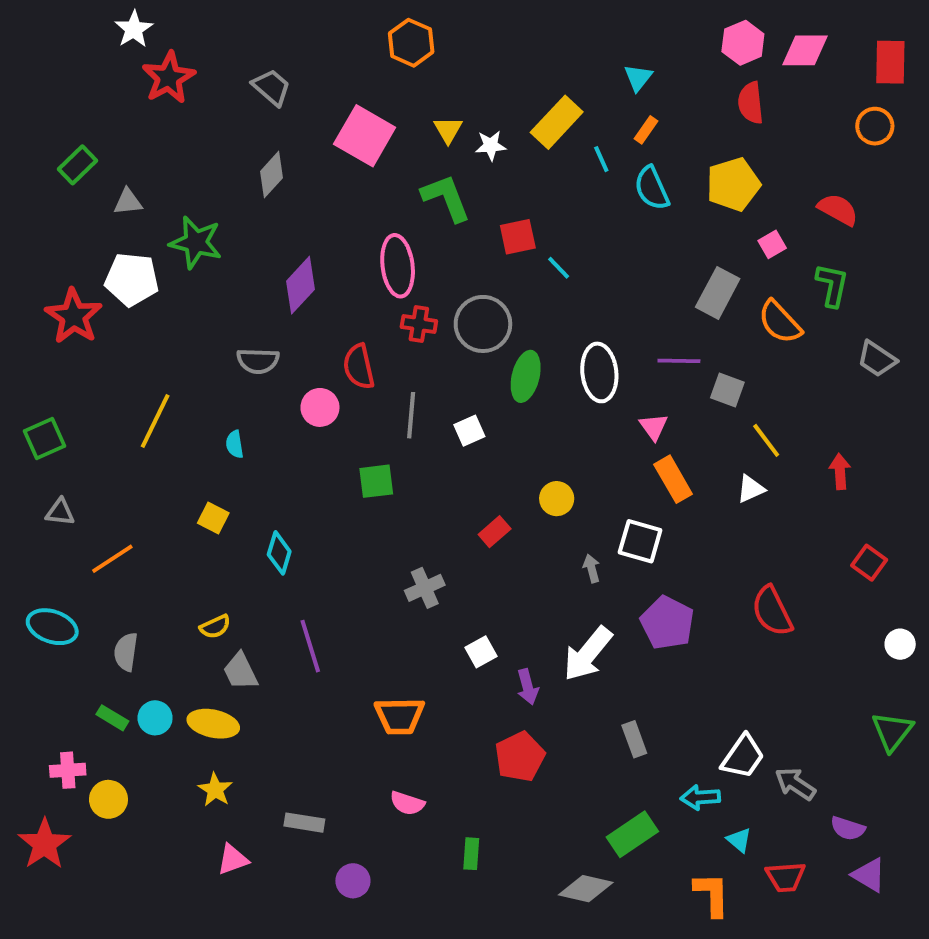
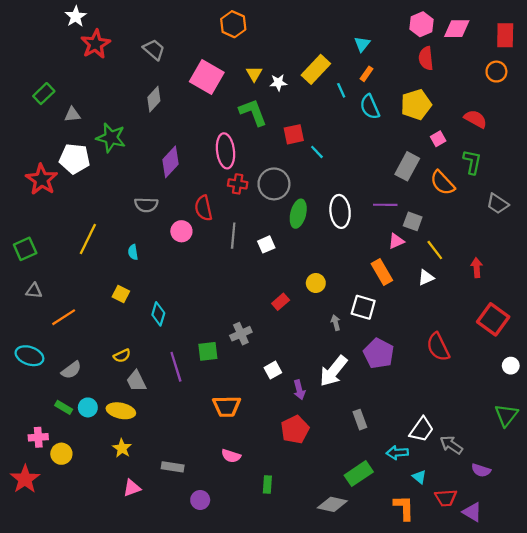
pink triangle: (654, 427) -> (396, 241), moved, turned 42
green square: (376, 481) -> (208, 351), moved
red square: (869, 563) -> (493, 319), size x1.6
gray semicircle: (126, 652) -> (71, 370), turned -135
purple triangle: (869, 875) -> (472, 512), moved

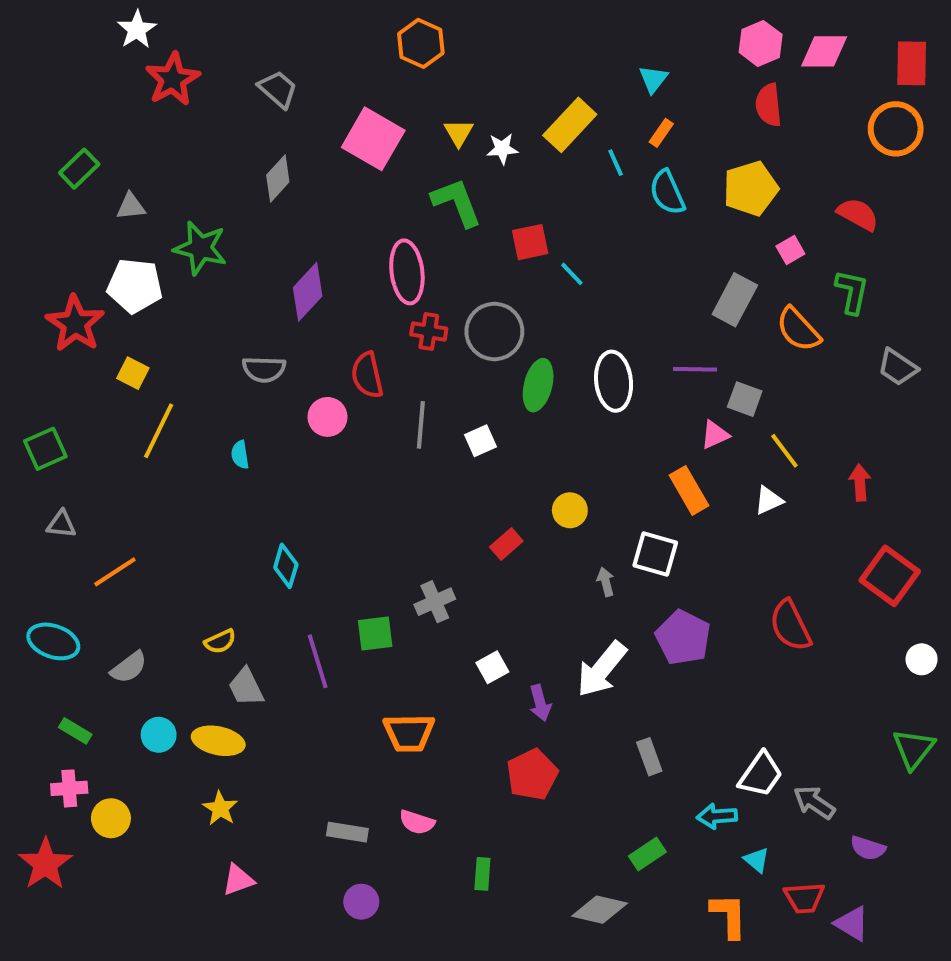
orange circle: (496, 72) -> (896, 129), size x1.4
yellow square: (121, 294) -> (133, 373), moved
green rectangle: (64, 407) -> (75, 731), moved
gray rectangle: (173, 467) -> (347, 832), moved
green rectangle: (359, 474) -> (647, 854), size x0.7

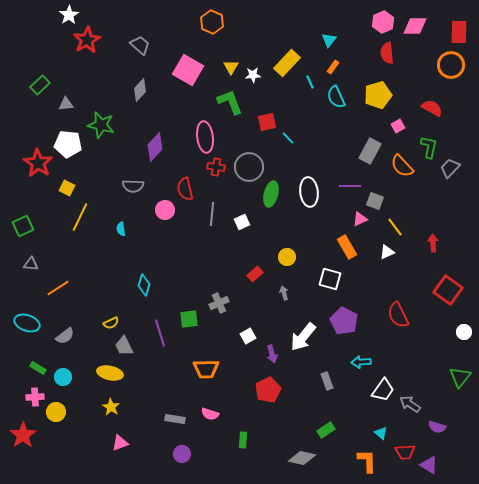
gray trapezoid: (898, 367) -> (450, 168), moved, turned 100
gray arrow: (606, 582) -> (284, 293), moved
cyan circle: (159, 735) -> (63, 377), moved
cyan arrow: (717, 816) -> (361, 362), moved

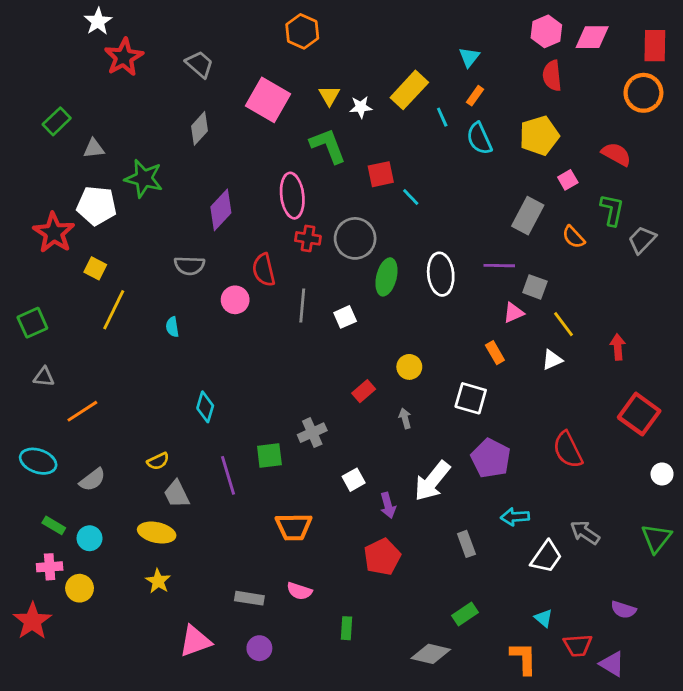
orange semicircle: (402, 166) -> (574, 237), size x0.7
orange rectangle: (347, 247) -> (495, 353), size x0.7
gray arrow: (410, 404) -> (585, 533), moved
pink triangle: (120, 443) -> (195, 641), moved, size x1.4

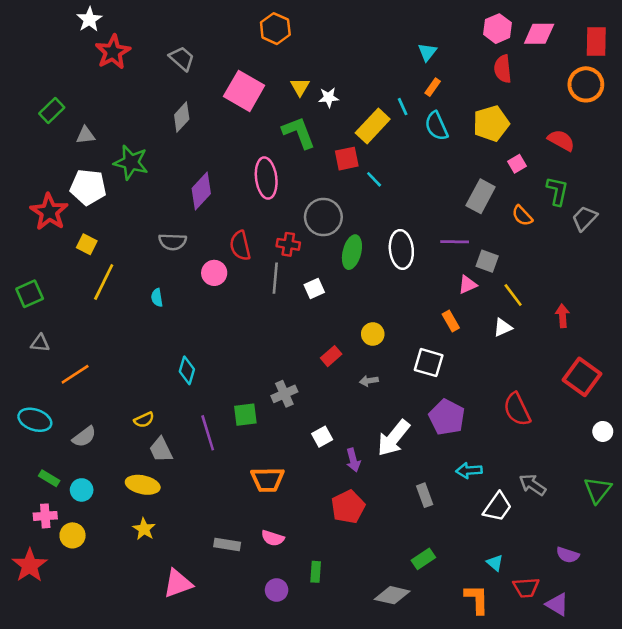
yellow rectangle: (409, 90) -> (373, 126), moved
red cross: (308, 238) -> (288, 244), moved
gray arrow: (405, 418) -> (369, 381), turned -84
purple circle: (259, 648) -> (277, 590), moved

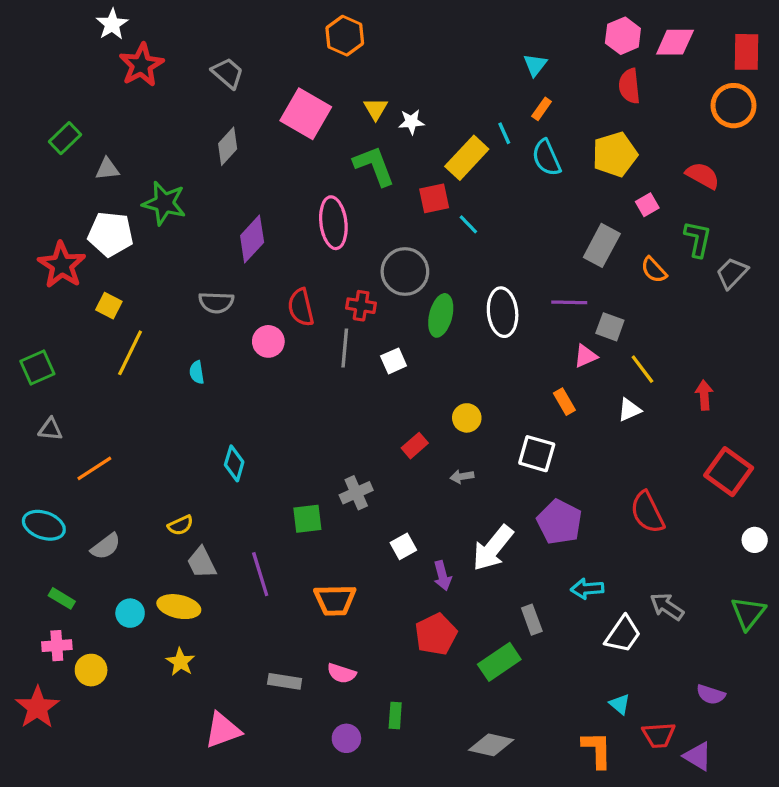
purple line: (208, 433) -> (260, 574), moved
cyan circle: (82, 490) -> (130, 613), moved
green rectangle: (423, 559) -> (499, 662), moved, size x1.4

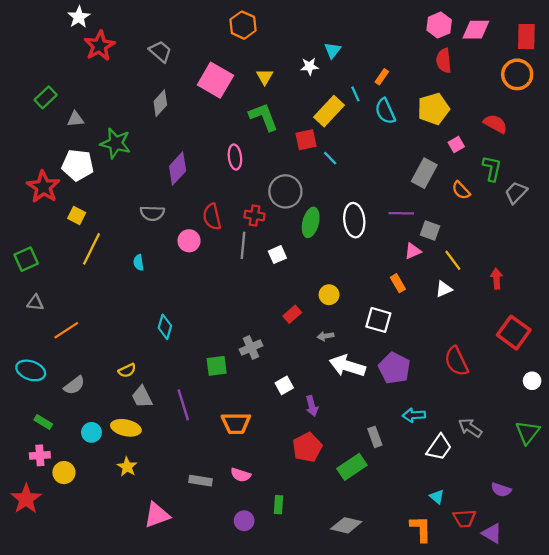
cyan triangle: (535, 65) -> (332, 50), moved
white star: (411, 122) -> (309, 66), moved
pink ellipse: (333, 223) -> (235, 157), size x0.7
white arrow: (493, 548) -> (347, 366), moved, turned 68

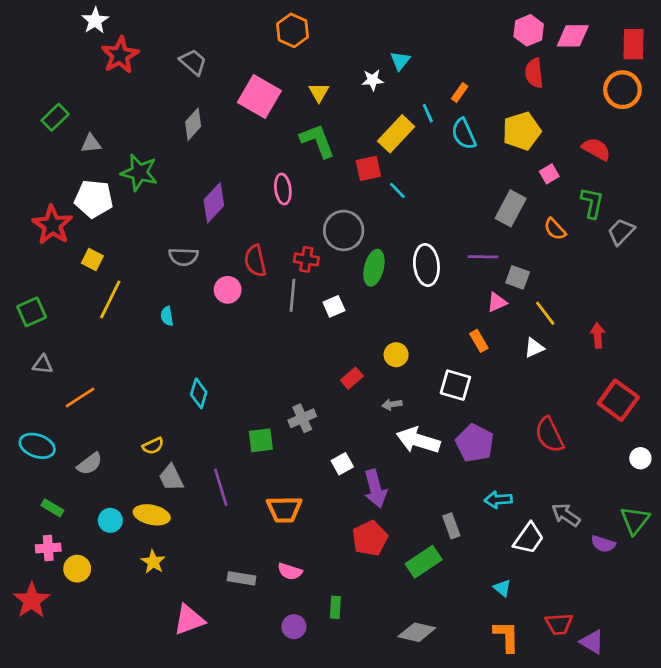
purple arrow: (312, 406) -> (375, 489), size x1.5
purple semicircle: (501, 490) -> (603, 544), moved
cyan triangle: (437, 497) -> (502, 588), moved

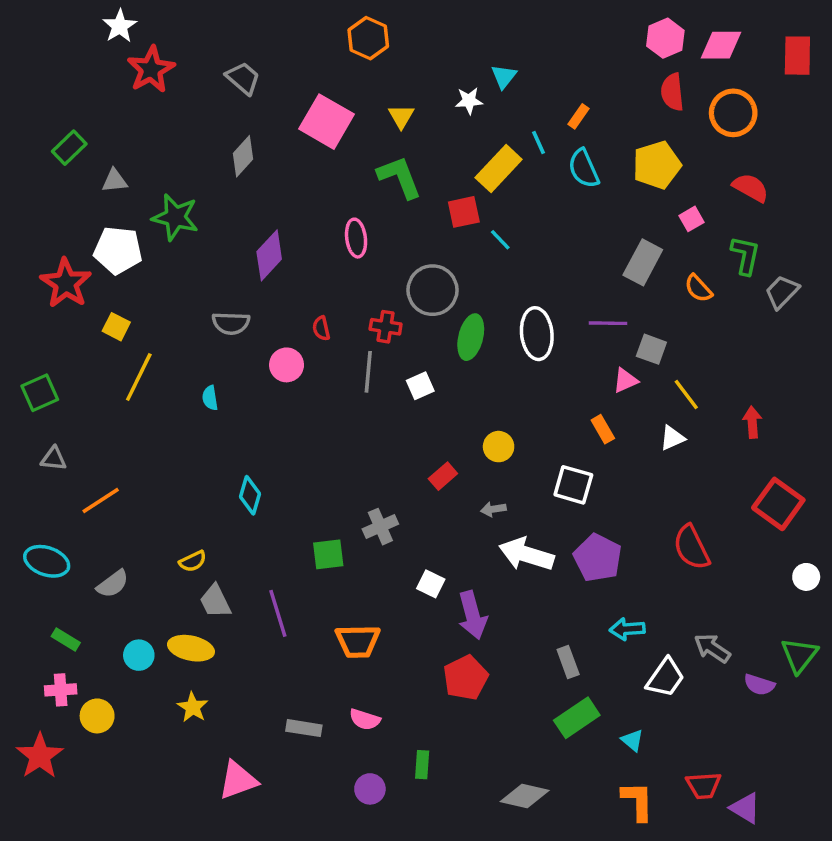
orange circle: (622, 90) -> (733, 113), moved
red semicircle: (255, 261) -> (321, 328), size x0.6
white square: (342, 464) -> (431, 584), turned -35
green rectangle: (424, 562) -> (577, 718), moved

